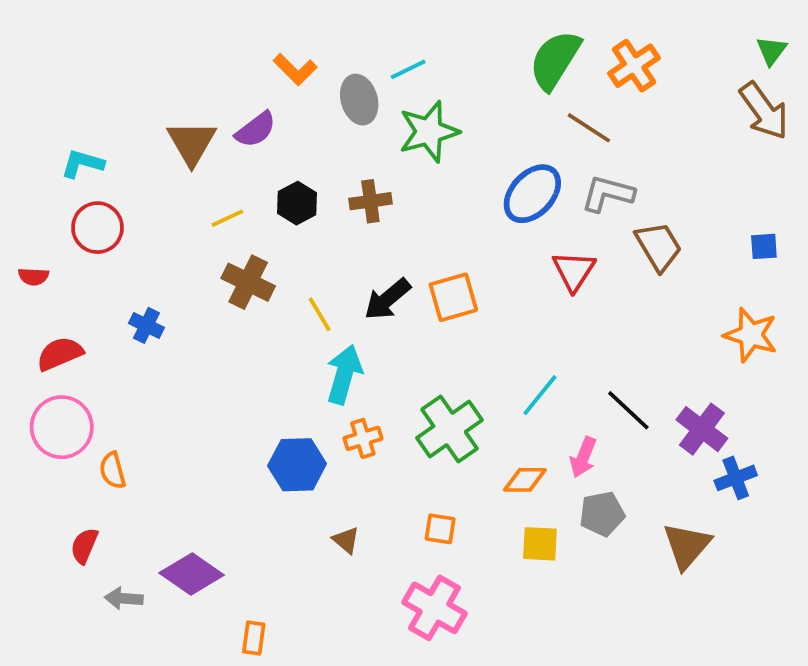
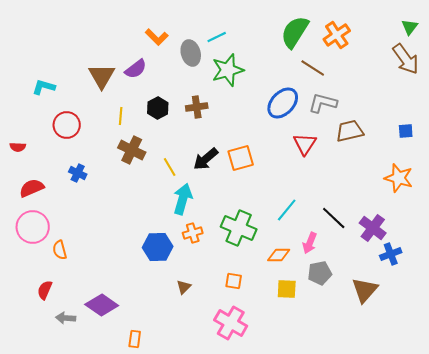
yellow line: (227, 218) -> (121, 116), turned -60
red circle: (97, 228) -> (67, 125), moved
brown trapezoid: (659, 246) -> (350, 131), turned -72
green cross: (450, 429) -> (239, 228), turned -32
brown triangle: (346, 540) -> (184, 287), turned 35

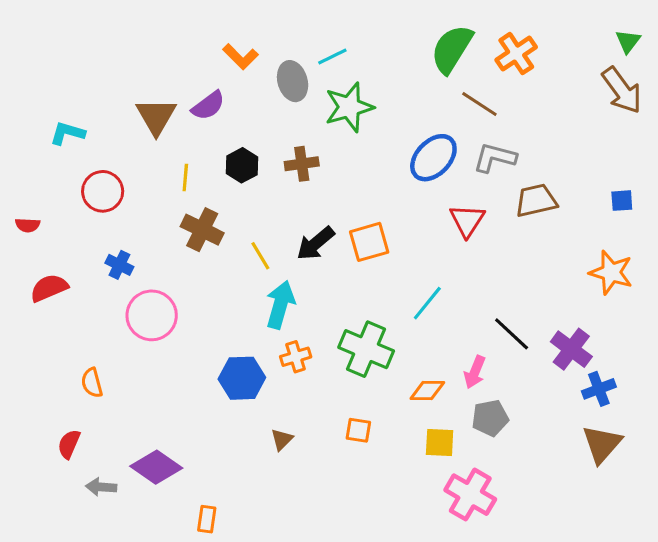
cyan line: (287, 210) -> (427, 303), moved
pink circle: (33, 227) -> (152, 315), moved
brown triangle: (365, 290) -> (602, 444), moved
pink cross: (231, 323) -> (470, 495), moved

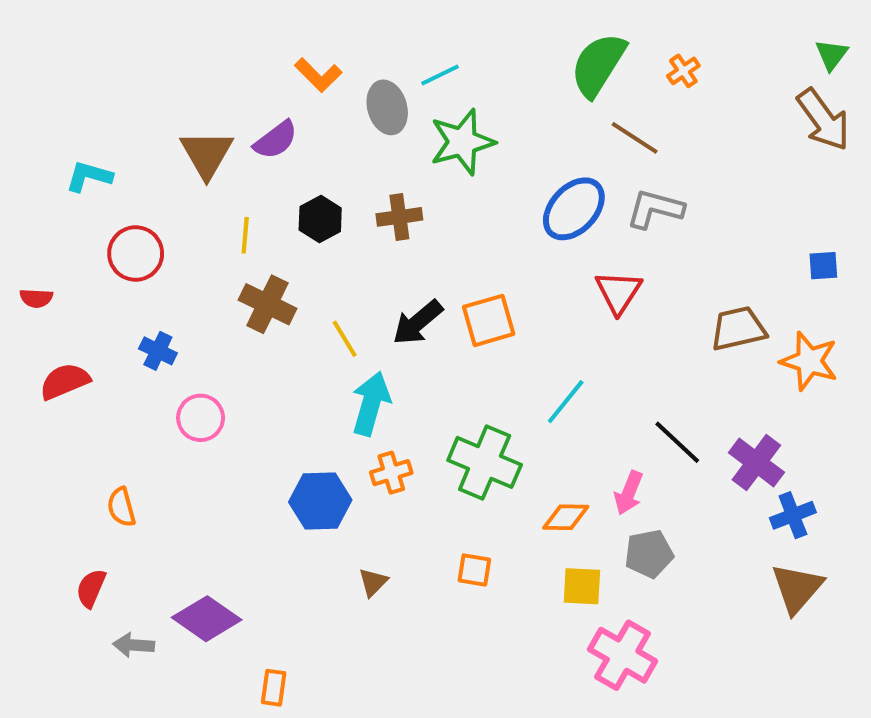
orange cross: (516, 54) -> (683, 71), size x0.6
brown trapezoid: (536, 201) -> (738, 329), moved
pink circle: (152, 315) -> (201, 418), size x0.7

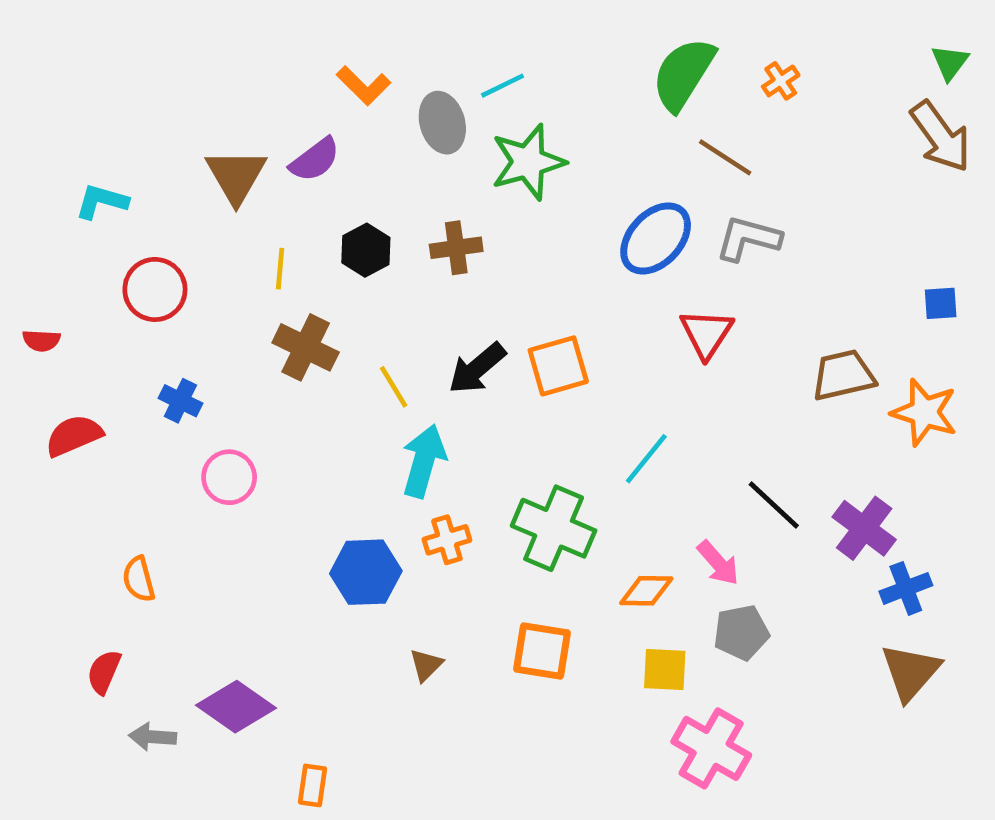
pink arrow: (629, 493) -> (718, 563), turned -63
orange square: (474, 570) -> (542, 651), size x1.5

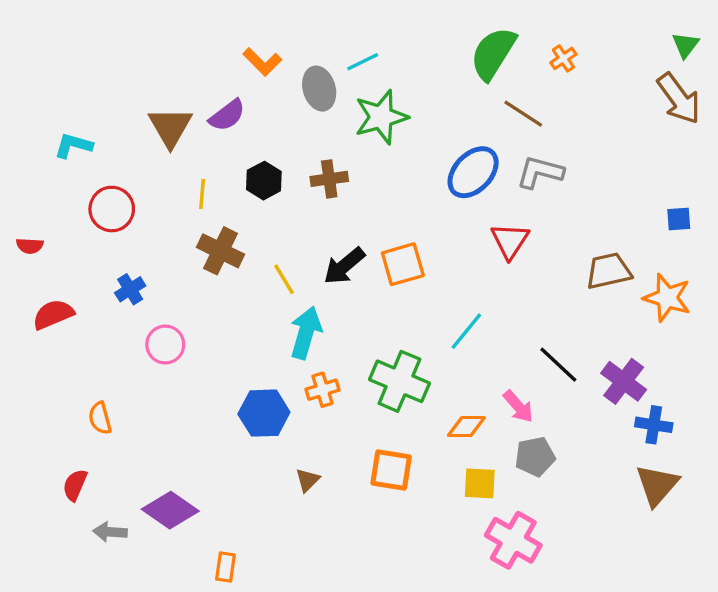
blue cross: (180, 401) -> (130, 289), turned 32
blue cross: (906, 588) -> (654, 425), turned 30

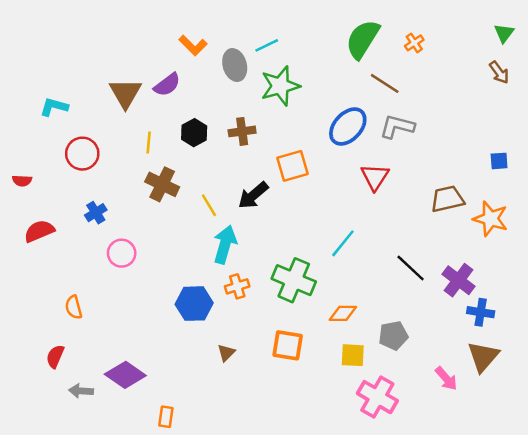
brown arrow: (679, 99) -> (499, 72), size x0.6
orange square: (403, 264) -> (293, 166), moved
pink arrow: (518, 406) -> (446, 379), moved

